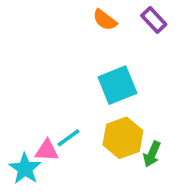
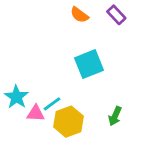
yellow hexagon: (123, 138) -> (68, 122), moved
cyan star: (25, 169) -> (16, 97), moved

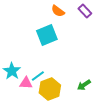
cyan square: (89, 64) -> (47, 35), moved
green arrow: (115, 116) -> (84, 85), turned 32

